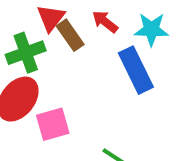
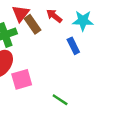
blue rectangle: (136, 70) -> (73, 46), size x0.6

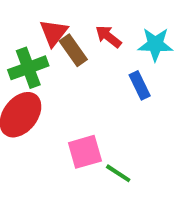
pink square: (22, 79) -> (85, 152), moved

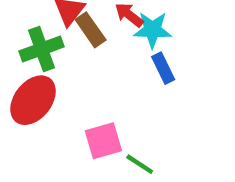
cyan star: (155, 44) -> (152, 30), moved

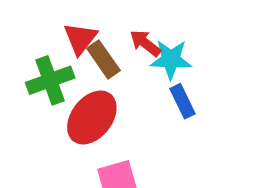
red ellipse: (33, 100) -> (92, 117), moved

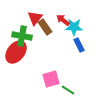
green cross: (50, 80) -> (22, 36), turned 30
red ellipse: (92, 117) -> (16, 52), moved

